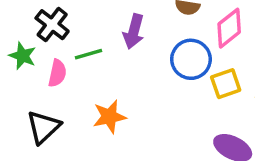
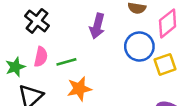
green line: (89, 54) -> (66, 62), moved
green star: (23, 56) -> (15, 67), moved, turned 30

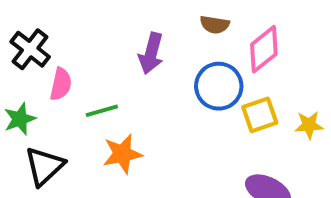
black cross: (37, 21) -> (30, 49), moved
pink semicircle: (41, 57) -> (61, 84), moved

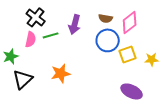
brown semicircle: (215, 25) -> (106, 18), moved
black cross: (30, 49) -> (36, 17), moved
green line: (102, 111) -> (51, 35), moved

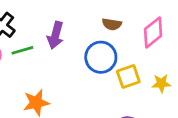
brown semicircle: (106, 18) -> (112, 24), moved
pink diamond: (130, 22) -> (153, 32), moved

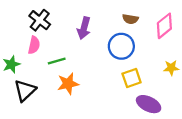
green line: (22, 50) -> (57, 61), moved
yellow square: (128, 76) -> (132, 78), moved

